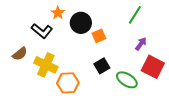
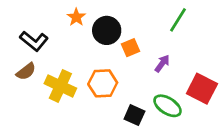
black L-shape: (42, 31) -> (34, 41), moved
purple arrow: (141, 44) -> (162, 63), moved
black square: (102, 66) -> (134, 115), moved, turned -35
orange hexagon: (68, 83) -> (103, 83), moved

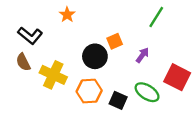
black circle: (107, 30) -> (95, 56), moved
brown semicircle: (26, 71) -> (23, 62), turned 102
orange hexagon: (103, 83) -> (89, 91), moved

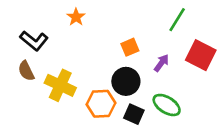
black circle: (95, 56) -> (126, 81), moved
red square: (177, 77) -> (201, 55), moved

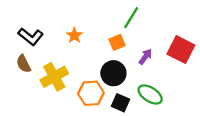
orange star: (76, 17) -> (74, 35), moved
green line: (177, 20) -> (131, 18), moved
yellow cross: (60, 85) -> (54, 77), turned 36

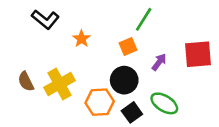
black L-shape: (31, 37) -> (45, 19), moved
red square: (181, 50) -> (198, 54), turned -32
brown semicircle: (24, 64) -> (26, 81), moved
black square: (121, 103) -> (132, 112), turned 30

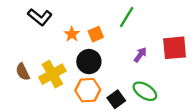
orange square: (128, 46) -> (96, 34), moved
black circle: (124, 80) -> (89, 62), moved

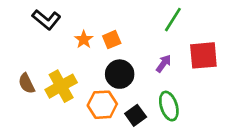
green line: (127, 17) -> (173, 20), moved
black circle: (89, 62) -> (120, 74), moved
green ellipse: (145, 91) -> (169, 106), turned 40

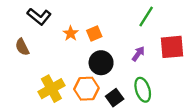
brown semicircle: (26, 83) -> (22, 47), moved
yellow cross: (61, 86) -> (51, 89), moved

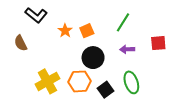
green line: (146, 17) -> (123, 22), moved
red square: (172, 47) -> (158, 43), size x0.7
purple arrow: (138, 54) -> (127, 49), turned -128

